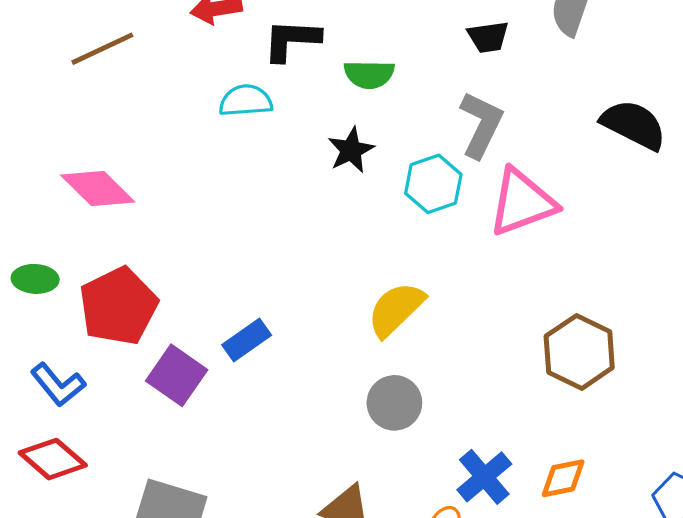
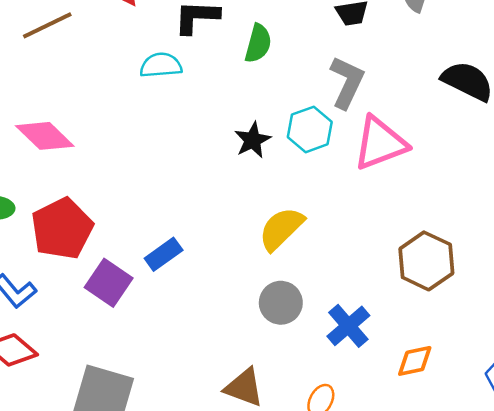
green semicircle: (369, 74) -> (258, 43), turned -75
black star: (351, 150) -> (253, 140), moved
blue cross: (484, 477) -> (348, 326), moved

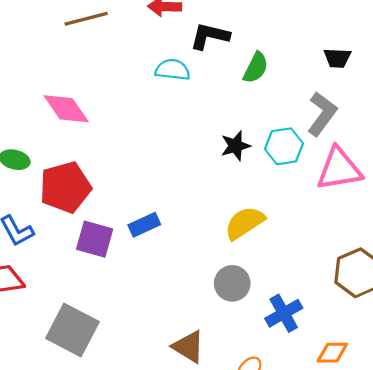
purple square: (109, 283) -> (95, 239), turned -30

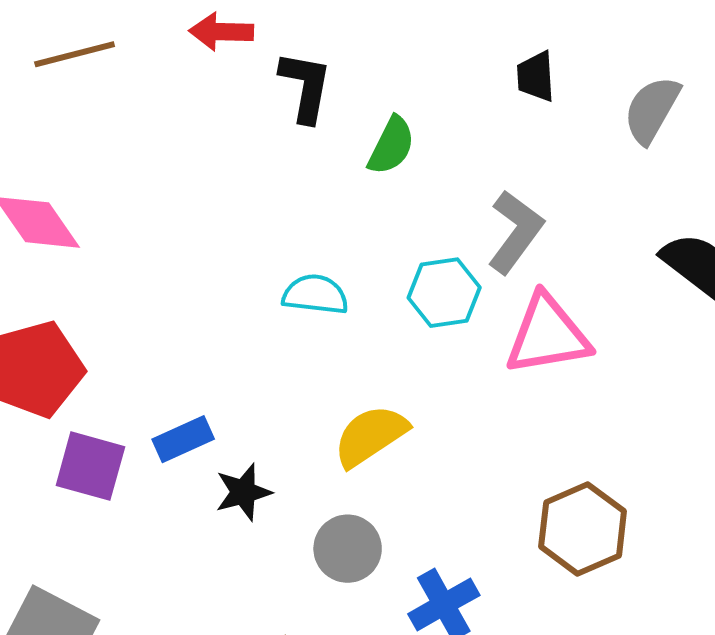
black L-shape: (210, 36) -> (305, 87), turned 87
black trapezoid: (337, 58) -> (536, 76), moved, turned 84
cyan semicircle: (173, 70) -> (315, 295), moved
black star: (236, 146) -> (243, 492), moved

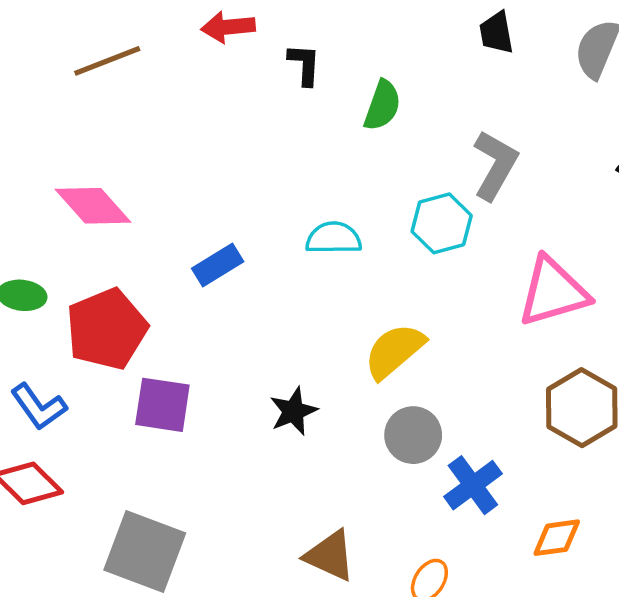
black L-shape: (305, 87) -> (304, 65), size x0.7
pink triangle: (548, 335) -> (553, 292), moved
blue rectangle: (183, 439) -> (218, 265), moved
gray circle: (348, 549) -> (413, 435), moved

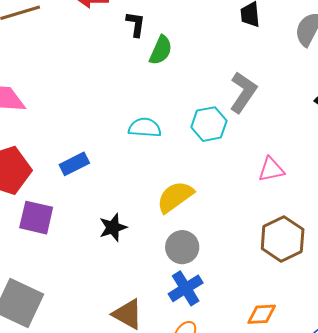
green semicircle: (382, 105) -> (161, 50), moved
blue rectangle: (218, 265) -> (74, 164), moved
pink triangle: (553, 292) -> (271, 170), size x0.6
blue cross: (473, 485) -> (186, 288), moved

